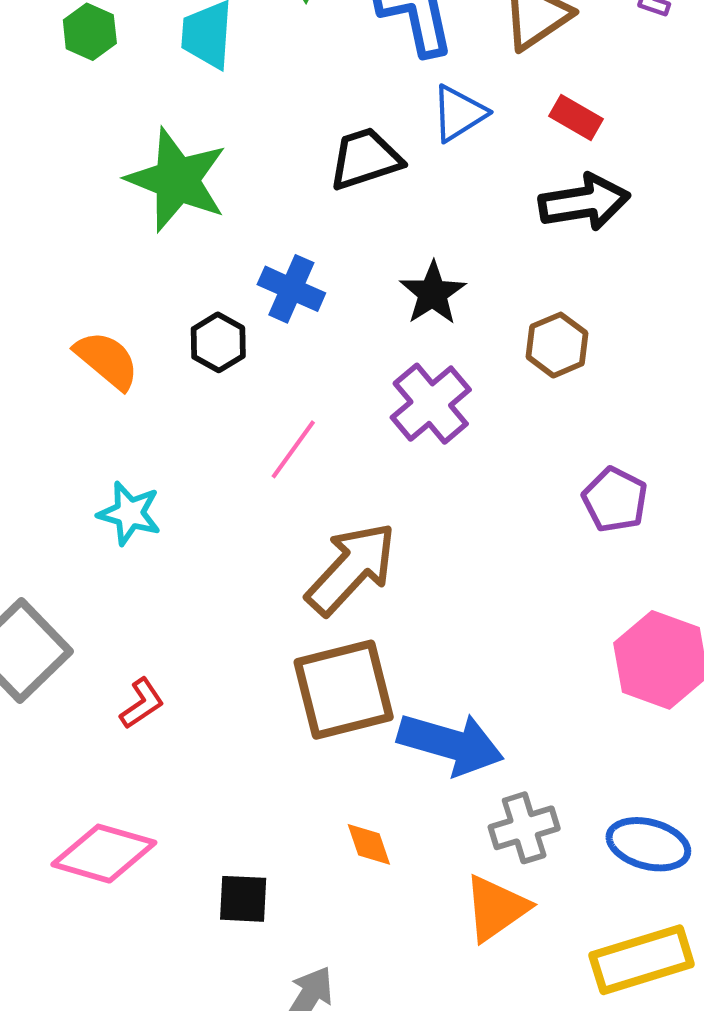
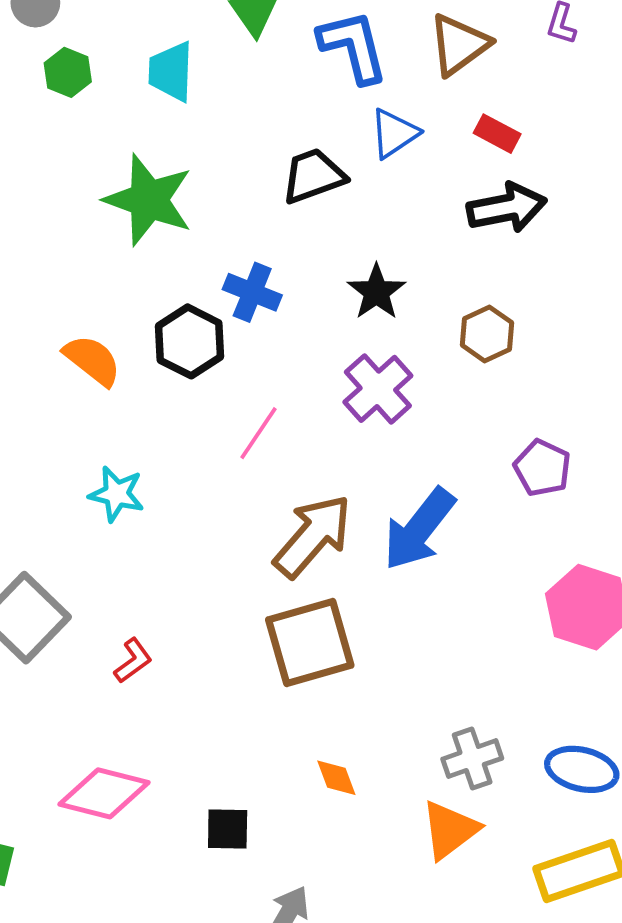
black hexagon: (218, 342) -> (190, 341), size x1.4
blue arrow: (451, 744) -> (419, 529), moved, turned 114

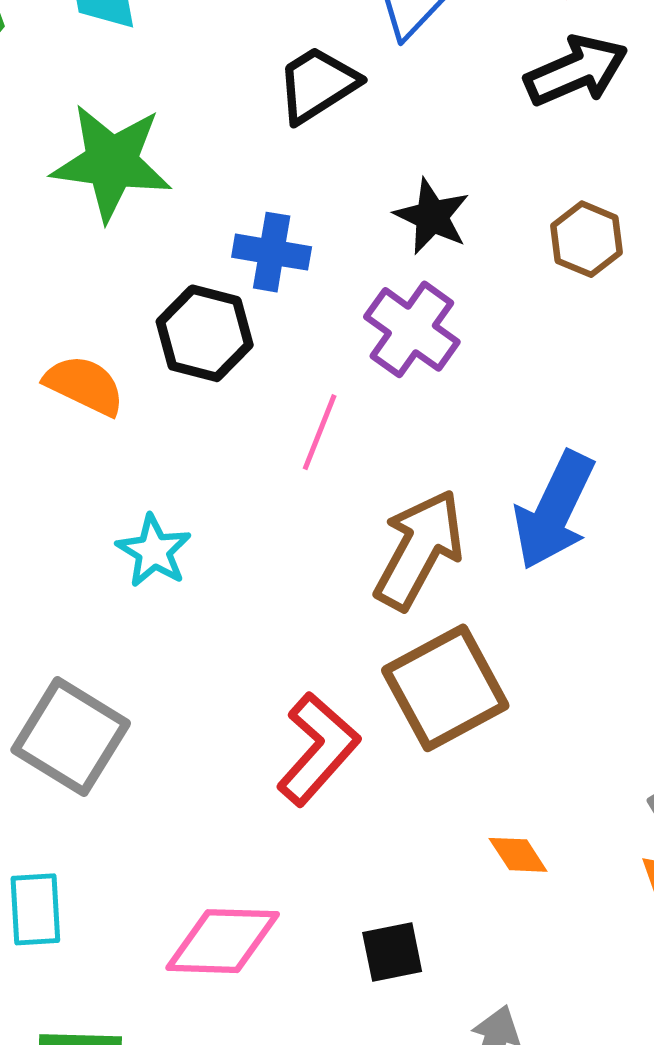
purple cross: (378, 389) -> (412, 329), moved
cyan star: (117, 494) -> (154, 551), turned 30
red L-shape: (133, 661) -> (318, 749), moved, size x1.8

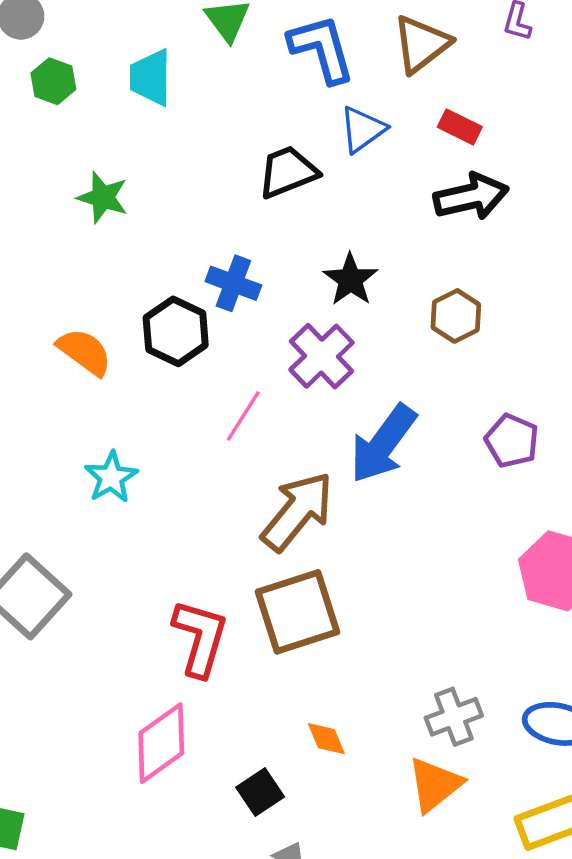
green star: (112, 162) -> (103, 197), moved, size x0.6
blue arrow: (554, 510) -> (383, 444), moved
red L-shape: (318, 749) -> (200, 638), turned -36
pink diamond: (223, 941) -> (161, 743), moved, turned -48
black square: (392, 952) -> (260, 792), moved, turned -33

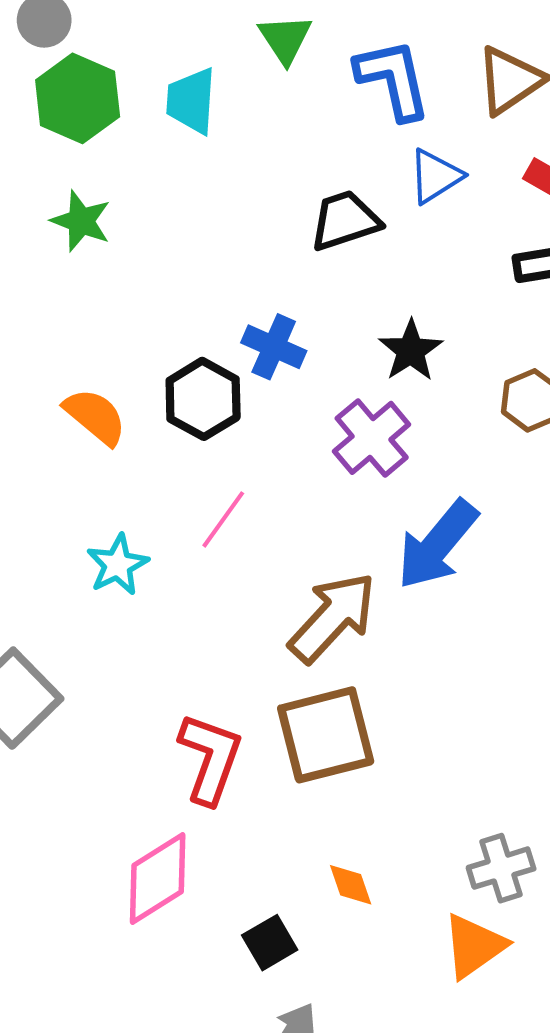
green hexagon: (53, 81) -> (78, 98), size x1.6
green star: (103, 197) -> (81, 221), moved
pink line: (243, 416) -> (223, 519), moved

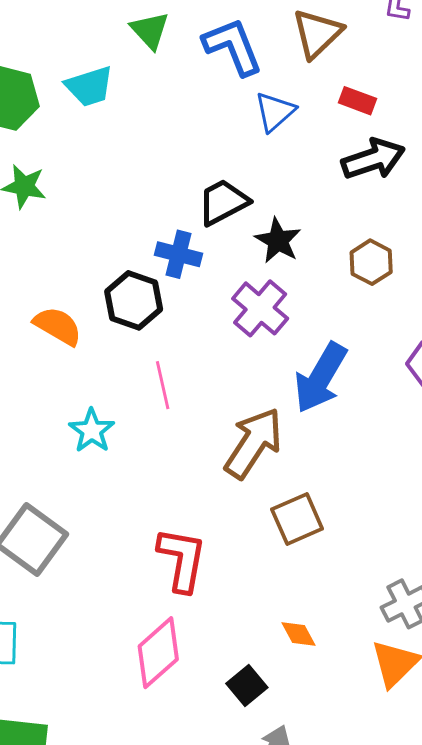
cyan trapezoid: (191, 101) -> (89, 86), turned -102
black trapezoid: (345, 220) -> (223, 202), moved
pink line: (223, 519) -> (163, 385), turned -39
brown square: (326, 735) -> (297, 519), moved, size x0.7

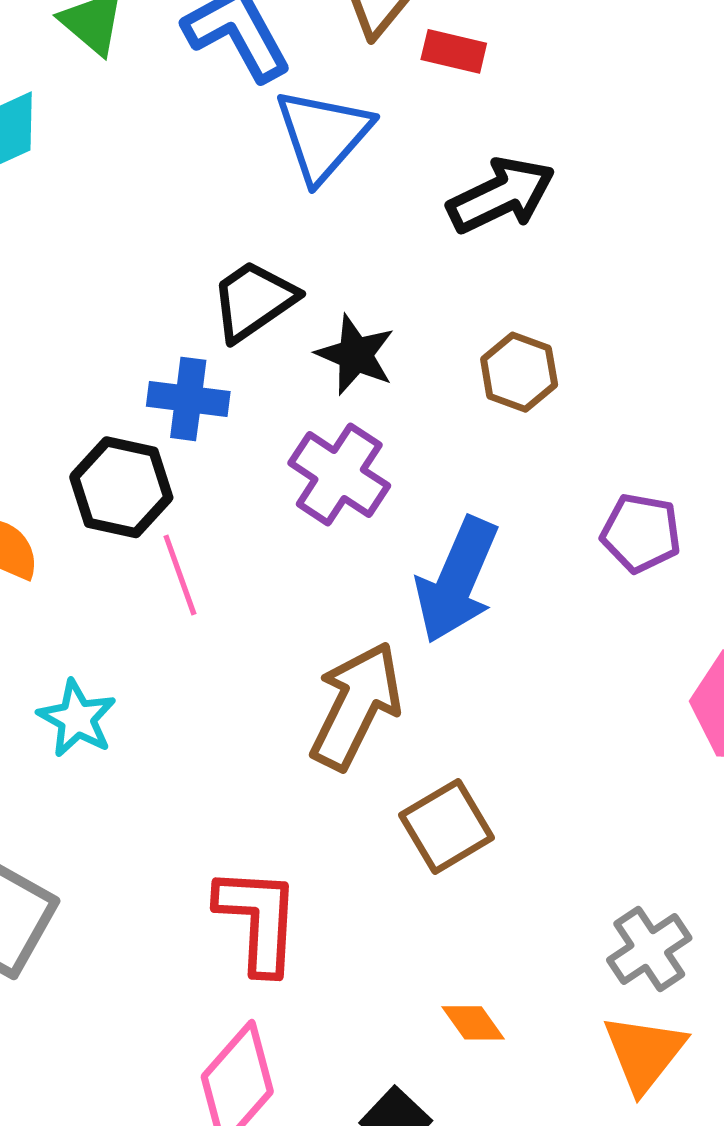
red rectangle: (357, 101) -> (454, 51), moved
blue triangle: (275, 112) -> (323, 135), size x1.4
pink line: (163, 385) -> (180, 575), moved

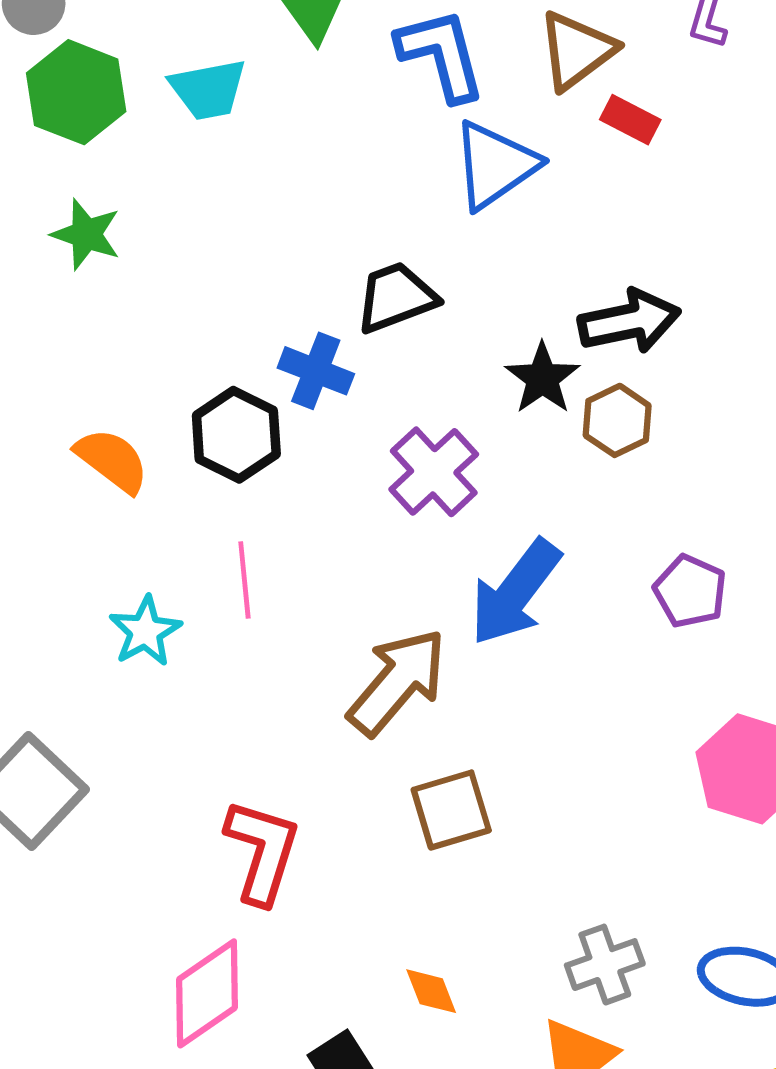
black arrow: (501, 195) -> (629, 321), moved
black star: (355, 355) -> (542, 378), moved
pink line: (180, 575) -> (244, 580), moved

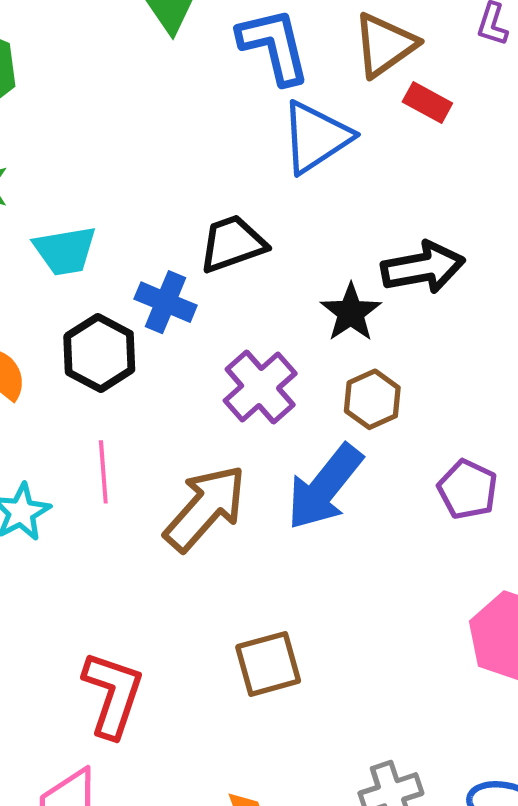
cyan trapezoid: (208, 89) -> (65, 251), moved
brown hexagon: (617, 420) -> (372, 399), moved
brown arrow: (397, 682) -> (205, 508), moved

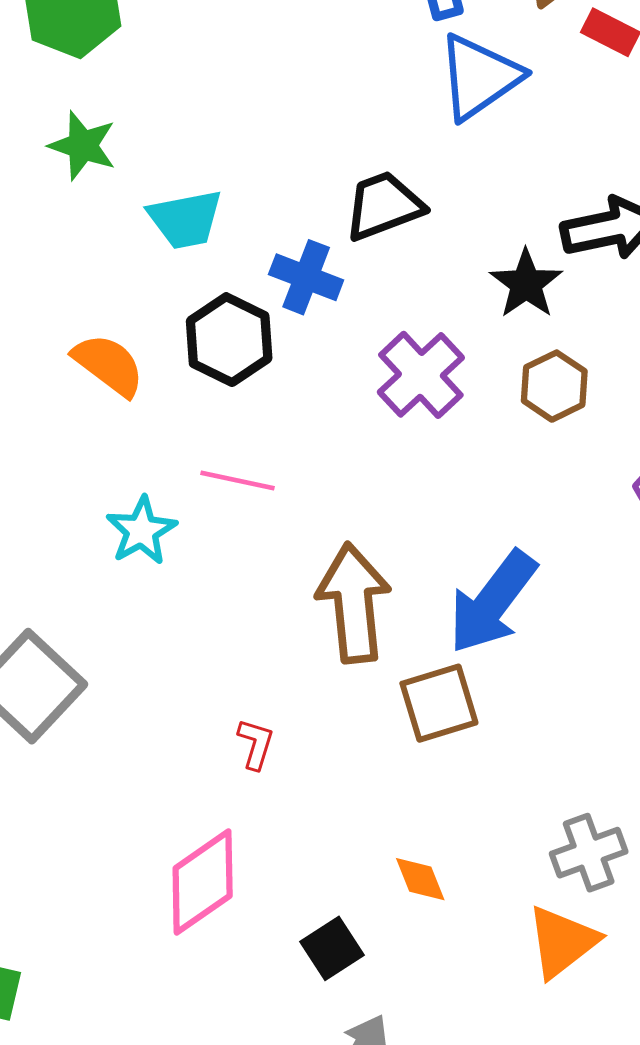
pink line: (103, 472) -> (238, 481), turned -72
blue arrow: (325, 487) -> (492, 602), moved
brown arrow: (205, 508) -> (354, 603), moved, turned -46
red L-shape: (113, 694) -> (256, 744), size x0.5

